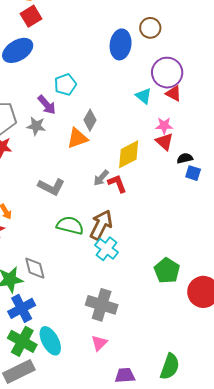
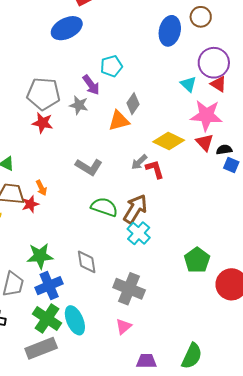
pink star: (164, 126) -> (206, 115), size x1.8
red triangle: (164, 142) -> (205, 142), moved
yellow diamond: (129, 154) -> (169, 141), turned 48
gray diamond: (35, 268) -> (87, 262), moved

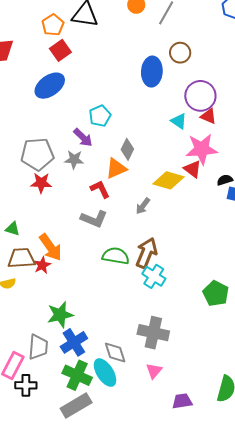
red triangle: (205, 142) -> (193, 169), moved
red L-shape: (155, 169) -> (100, 189), moved
orange arrow: (41, 188) -> (51, 247), size x1.8
gray diamond: (87, 262) -> (115, 352), moved

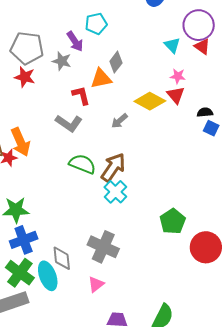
pink star: (202, 149) -> (178, 76), moved, size x0.5

